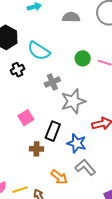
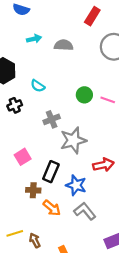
gray semicircle: (71, 17) -> (64, 45), moved
cyan semicircle: (39, 51) -> (38, 86), size x0.6
orange arrow: (59, 177) -> (52, 208), moved

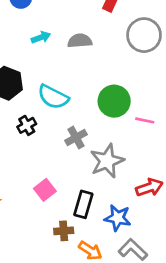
cyan semicircle: (38, 86) -> (53, 97), size x1.6
green circle: (84, 95) -> (114, 101), size x1.5
pink line: (108, 100) -> (145, 120), moved

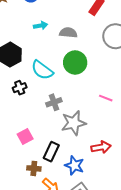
green circle: (114, 101) -> (75, 62), moved

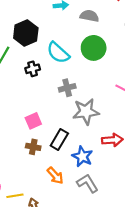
brown cross: (34, 168) -> (33, 147), moved

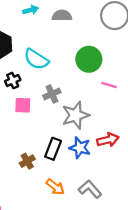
green circle: (94, 48) -> (89, 59), moved
pink square: (33, 121) -> (23, 105), moved, turned 35
brown cross: (33, 147) -> (27, 161), turned -32
blue star: (82, 156) -> (80, 148), moved

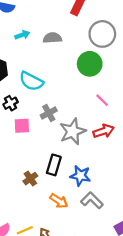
green circle: (89, 59) -> (90, 64), moved
pink line: (109, 85) -> (102, 100), turned 32
red arrow: (108, 140) -> (104, 131), moved
blue star: (80, 148) -> (80, 176), moved

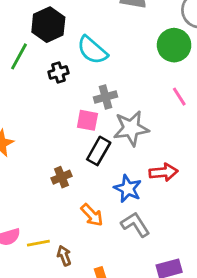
pink square: (22, 126) -> (87, 120), moved
red arrow: (104, 131) -> (163, 172), moved
black rectangle: (54, 165) -> (99, 151), moved

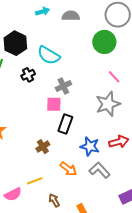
gray star: (131, 128) -> (108, 104), moved
red arrow: (163, 172) -> (119, 142), moved
yellow line: (38, 243) -> (35, 181), moved

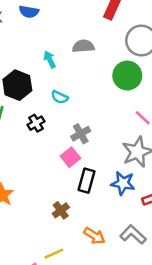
cyan arrow: (43, 11) -> (50, 59), moved, turned -96
cyan semicircle: (49, 55) -> (60, 97), size x0.6
pink square: (54, 104) -> (70, 157), turned -35
blue star: (90, 146) -> (123, 183), moved

